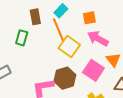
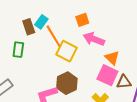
cyan rectangle: (61, 11) -> (41, 22), moved
pink square: (93, 70) -> (107, 75), moved

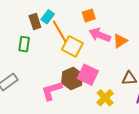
orange triangle: (112, 58) -> (120, 41), moved, turned 42
pink square: (107, 75) -> (88, 75), moved

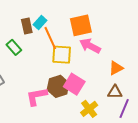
orange square: (89, 16) -> (81, 25), size x1.6
orange triangle: (120, 41) -> (116, 68), moved
green rectangle: (24, 44) -> (14, 47), turned -56
yellow square: (72, 46) -> (62, 55), turned -30

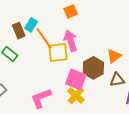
orange square: (81, 25) -> (71, 11), moved, size x0.6
pink arrow: (90, 46) -> (71, 41), moved, turned 55
brown hexagon: (58, 86) -> (93, 68), moved
yellow cross: (89, 109) -> (76, 95), moved

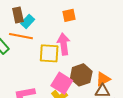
brown rectangle: (19, 31) -> (18, 15), moved
orange line: (44, 38) -> (21, 36), moved, turned -55
orange triangle: (114, 56) -> (103, 79), moved

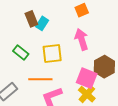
orange line: (21, 36) -> (40, 79), moved
yellow square: (49, 53) -> (52, 53), moved

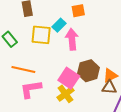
cyan rectangle: (42, 23) -> (59, 25), moved
yellow square: (52, 53) -> (41, 35), moved

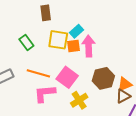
orange square: (78, 11) -> (73, 46), moved
pink square: (69, 78) -> (67, 77), moved
brown triangle: (109, 87) -> (123, 96), turned -35

